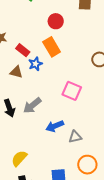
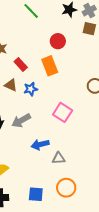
blue star: (35, 64) -> (31, 89), moved

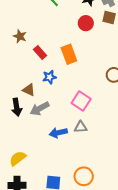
red circle: (58, 41) -> (86, 23), moved
brown triangle: (11, 85) -> (29, 90), moved
gray triangle: (59, 158) -> (81, 127), moved

